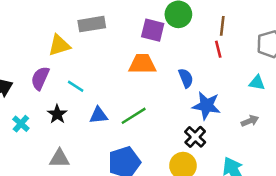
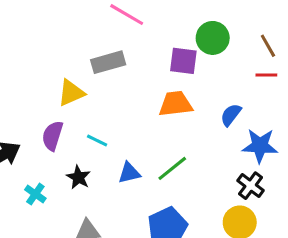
brown line: (222, 26) -> (268, 46), turned -30
red line: (218, 49) -> (266, 75), turned -70
blue semicircle: (186, 78) -> (231, 115), turned -114

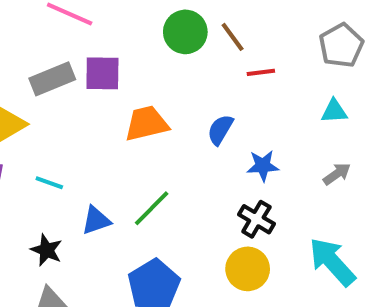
brown line: (268, 46) -> (233, 37), moved
purple square: (183, 61) -> (102, 73), moved
blue star: (260, 146) -> (263, 166), size x0.7
black star: (78, 177) -> (46, 250), moved

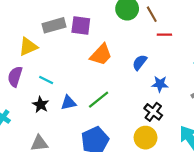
orange trapezoid: (147, 123) -> (101, 55), turned 140
black star: (46, 250) -> (41, 105), moved

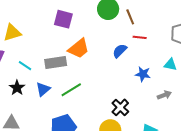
gray rectangle: (54, 25) -> (56, 63), moved
blue semicircle: (140, 62) -> (120, 51), moved
blue star: (160, 84) -> (143, 74), moved
blue triangle: (68, 103) -> (43, 89), turned -35

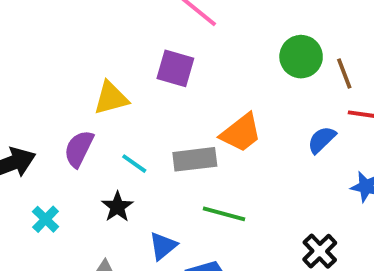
purple square: (63, 19) -> (175, 68), moved
blue triangle: (43, 89) -> (163, 246), moved
green line: (71, 90) -> (224, 214), turned 45

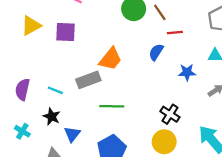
yellow triangle: (111, 98) -> (31, 26), moved
cyan cross: (46, 219) -> (22, 131), moved
blue triangle: (163, 246) -> (72, 134), moved

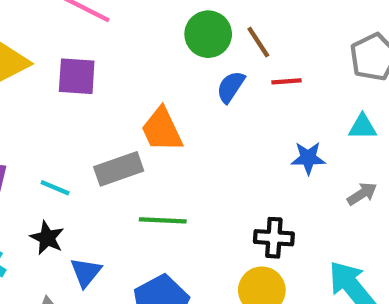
blue semicircle: (156, 52) -> (231, 87), moved
orange trapezoid: (110, 59) -> (162, 130), turned 115
black cross: (170, 114) -> (274, 238), turned -30

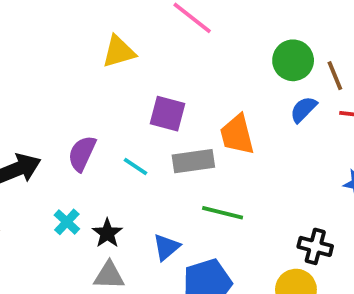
purple square: (77, 76) -> (168, 114), moved
black star: (47, 238) -> (107, 233), moved
blue triangle: (86, 272) -> (166, 247), moved

